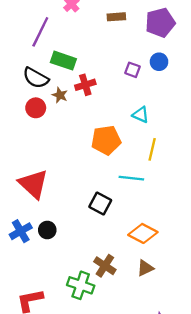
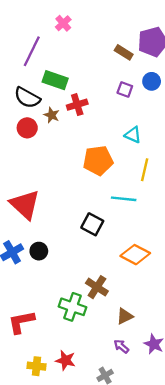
brown rectangle: (116, 17) -> (124, 52), moved, turned 36
brown triangle: (145, 268) -> (125, 316), moved

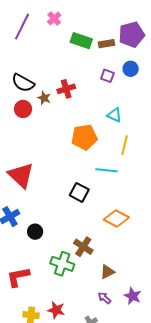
purple line: (32, 51) -> (22, 27), moved
brown rectangle: (124, 52) -> (106, 44), turned -42
green rectangle: (55, 80) -> (81, 41), moved
black circle: (39, 251) -> (35, 232), moved

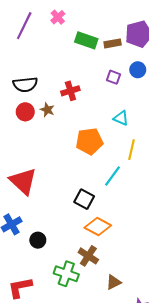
black semicircle: (23, 83) -> (25, 85), turned -35
brown star: (44, 98) -> (47, 110), moved
cyan line: (106, 170) -> (113, 176), turned -60
orange diamond: (116, 219) -> (98, 226), moved

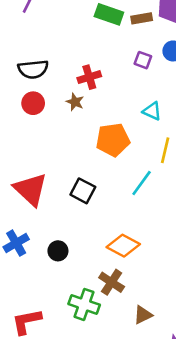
brown star: (47, 110) -> (75, 102), moved
black square: (84, 199) -> (83, 191), moved
black circle: (38, 240) -> (58, 251), moved

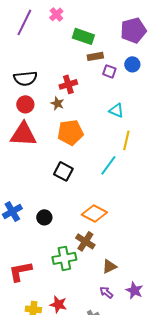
brown rectangle: (142, 18) -> (95, 56), moved
orange pentagon: (113, 140) -> (70, 132), moved
red triangle: (31, 189) -> (23, 134), moved, turned -40
green cross: (84, 304) -> (64, 258), turned -30

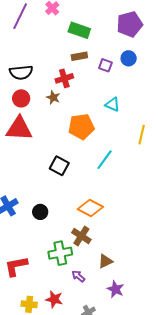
brown rectangle: (95, 56) -> (79, 56), moved
orange pentagon: (70, 132) -> (81, 127), moved
yellow line: (126, 140) -> (142, 135), moved
purple star: (134, 290) -> (115, 289), moved
purple arrow: (106, 292) -> (78, 276), moved

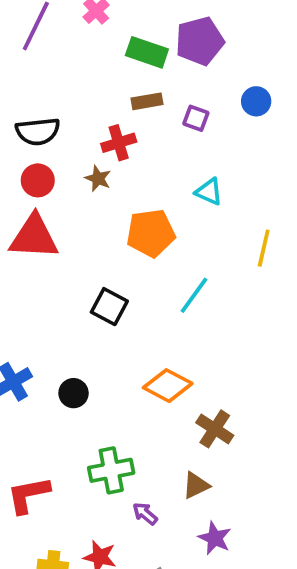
purple pentagon: (130, 24) -> (200, 41), moved
blue circle: (129, 58) -> (256, 101), moved
brown cross: (81, 236) -> (215, 429), moved

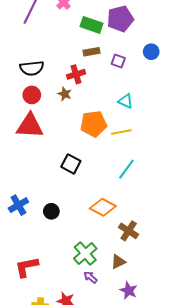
yellow line: (264, 248) -> (121, 132), moved, turned 66
cyan line: (194, 295) -> (126, 169), moved
green cross: (111, 470) -> (85, 253), moved, turned -30

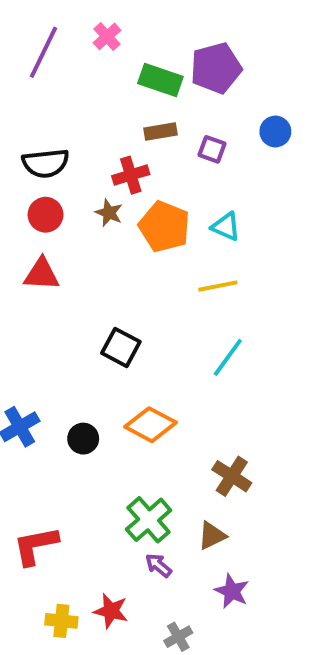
orange pentagon: (94, 124) -> (164, 227), moved, turned 30
red triangle: (30, 126) -> (42, 274), size x0.7
orange diamond: (103, 207) -> (151, 425), moved

